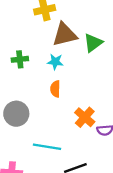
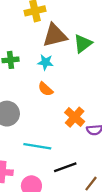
orange semicircle: (55, 89) -> (45, 89), turned -49

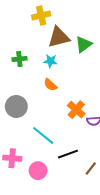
cyan line: (37, 146) -> (43, 135), turned 30

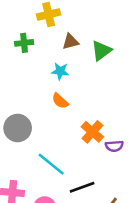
brown triangle: (59, 37) -> (70, 42), size x0.6
green cross: (19, 59) -> (24, 43), moved

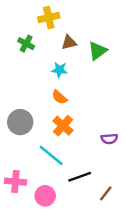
green cross: (24, 43) -> (26, 44), turned 35
orange cross: (92, 132) -> (63, 126), moved

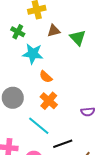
green triangle: (97, 51) -> (78, 38), turned -36
cyan star: (59, 70) -> (33, 54), moved, size x1.5

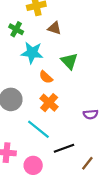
brown triangle: (54, 31) -> (54, 28), turned 32
green triangle: (78, 38) -> (69, 61), moved

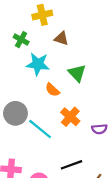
orange cross: (49, 103) -> (70, 117), moved
cyan line: (38, 129) -> (40, 129), moved

